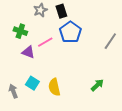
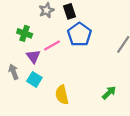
purple triangle: (28, 52) -> (33, 56), turned 32
cyan square: (32, 83) -> (34, 79), moved
gray arrow: (13, 91) -> (14, 72), moved

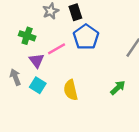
green arrow: (109, 93) -> (118, 88), moved
yellow semicircle: (62, 95) -> (71, 90), moved

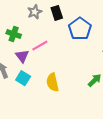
blue pentagon: (86, 37) -> (80, 29), moved

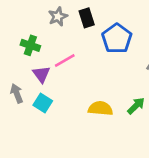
yellow semicircle: (53, 82) -> (100, 108), moved, turned 108

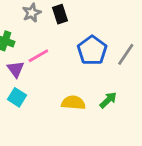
blue pentagon: (117, 39) -> (92, 50), moved

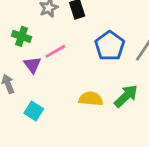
cyan square: (17, 97) -> (34, 111), moved
green arrow: (108, 100) -> (126, 96), size x1.4

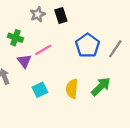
yellow semicircle: (91, 99) -> (72, 89), turned -90
cyan square: (34, 111) -> (40, 90), moved, turned 32

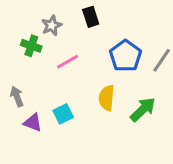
gray star: (38, 14) -> (52, 25), moved
purple triangle: (24, 61) -> (33, 123), moved, turned -32
yellow semicircle: (72, 89) -> (107, 98), moved

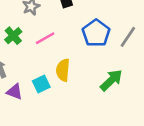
green cross: (31, 46) -> (13, 36), moved, turned 30
yellow semicircle: (107, 98) -> (63, 70), moved

